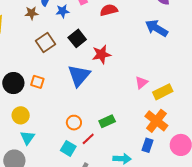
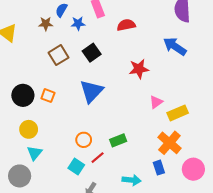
red star: (101, 54) -> (139, 69), moved
blue rectangle: (148, 145) -> (159, 168), turned -40

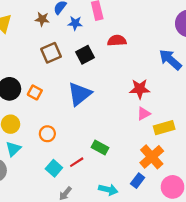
red semicircle: (126, 25) -> (117, 41), moved
red star: (139, 69) -> (140, 89), moved
orange circle: (84, 140) -> (47, 134), moved
green rectangle: (118, 140) -> (100, 147), turned 42
blue rectangle: (159, 168) -> (138, 181), turned 48

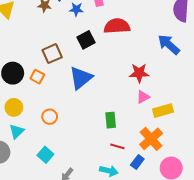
red semicircle: (117, 41) -> (117, 26), size x1.4
brown square: (51, 53) -> (52, 54), moved
green rectangle: (100, 147) -> (111, 120), moved, turned 56
red line: (77, 162) -> (117, 146), moved, turned 48
cyan square: (54, 168) -> (45, 155), moved

